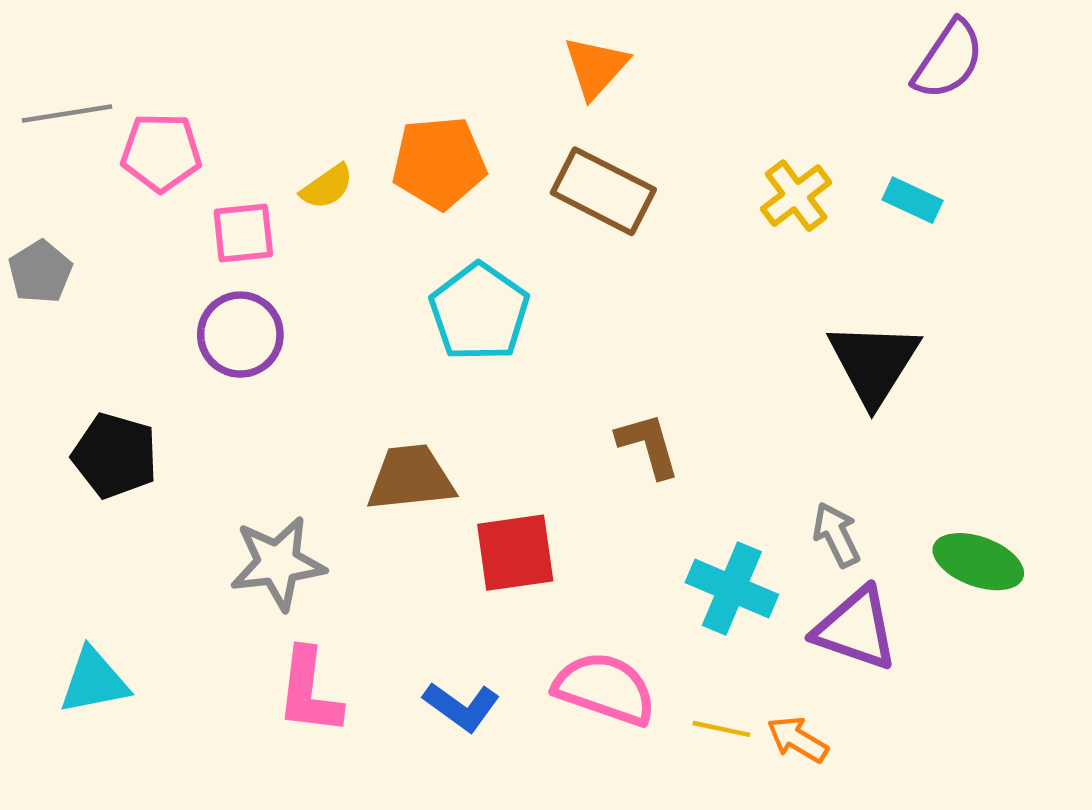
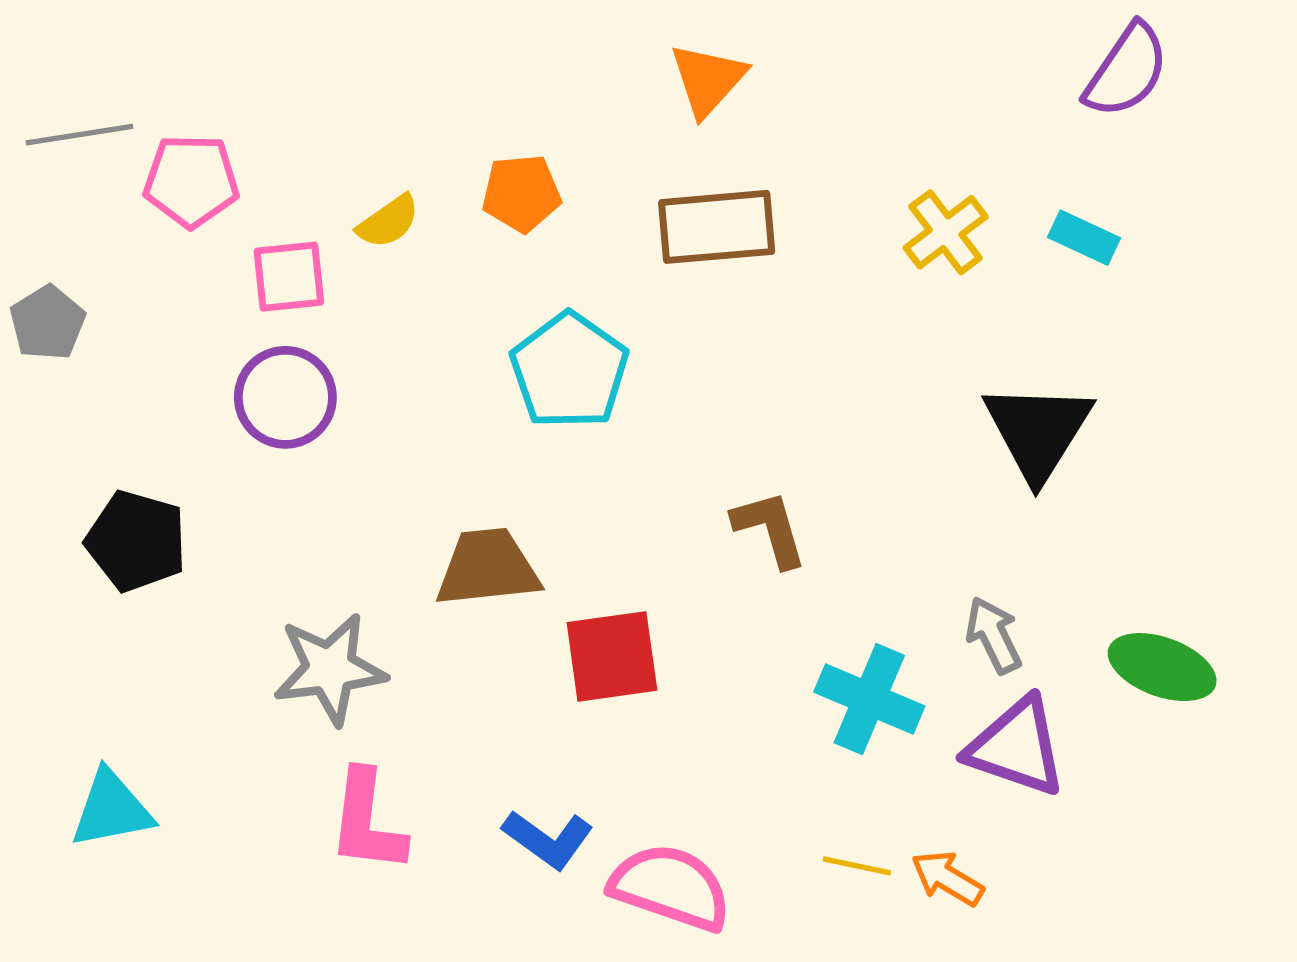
orange pentagon: (439, 163) -> (521, 193), size x0.7
brown rectangle: (603, 191) -> (717, 227), turned -32
pink semicircle: (605, 689) -> (670, 887), moved

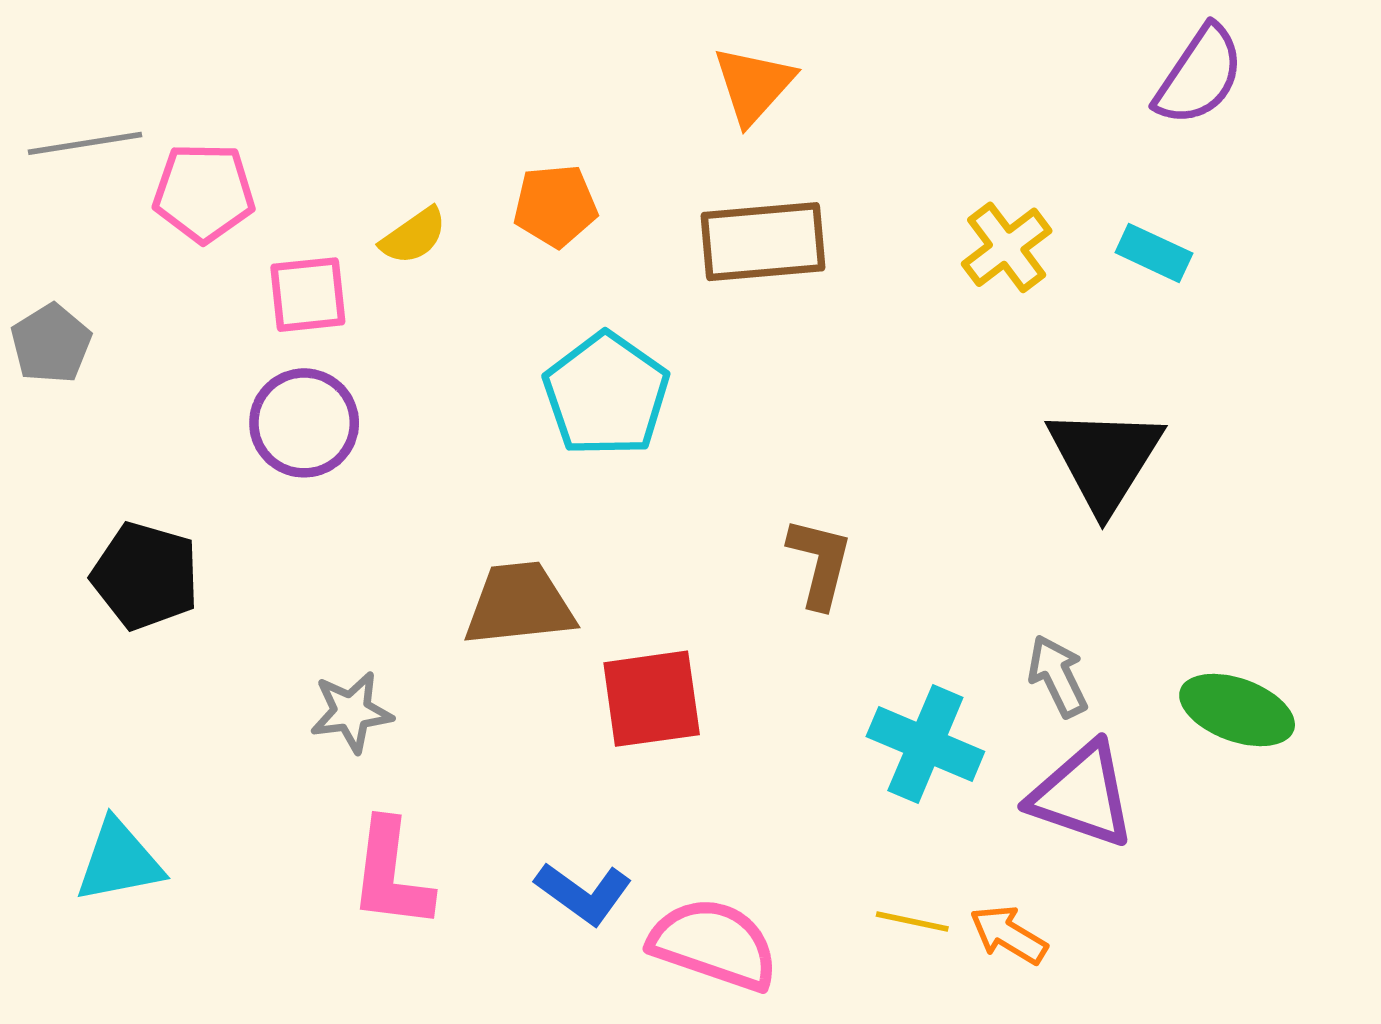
brown L-shape: (770, 529) -> (820, 563), turned 30
gray star: (330, 669) -> (351, 712), size x0.7

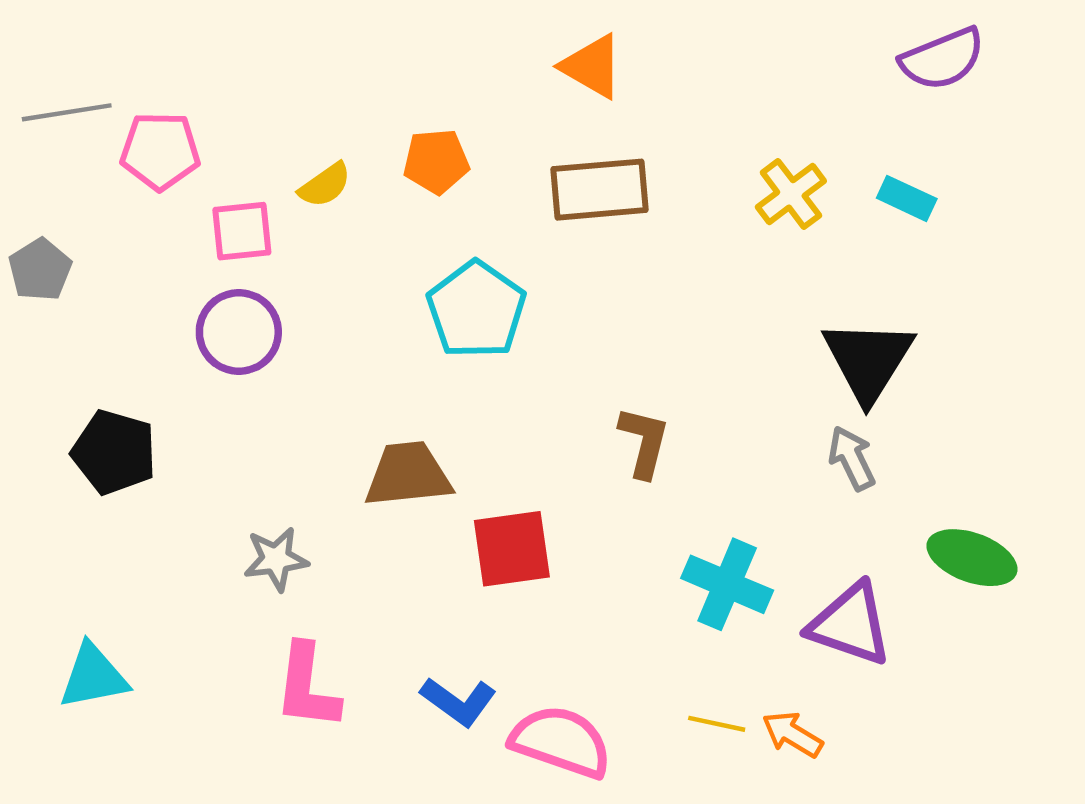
purple semicircle: (1199, 75) -> (942, 59), turned 34
orange triangle: (754, 85) -> (592, 66), turned -42
gray arrow: (1058, 676) -> (852, 458), moved

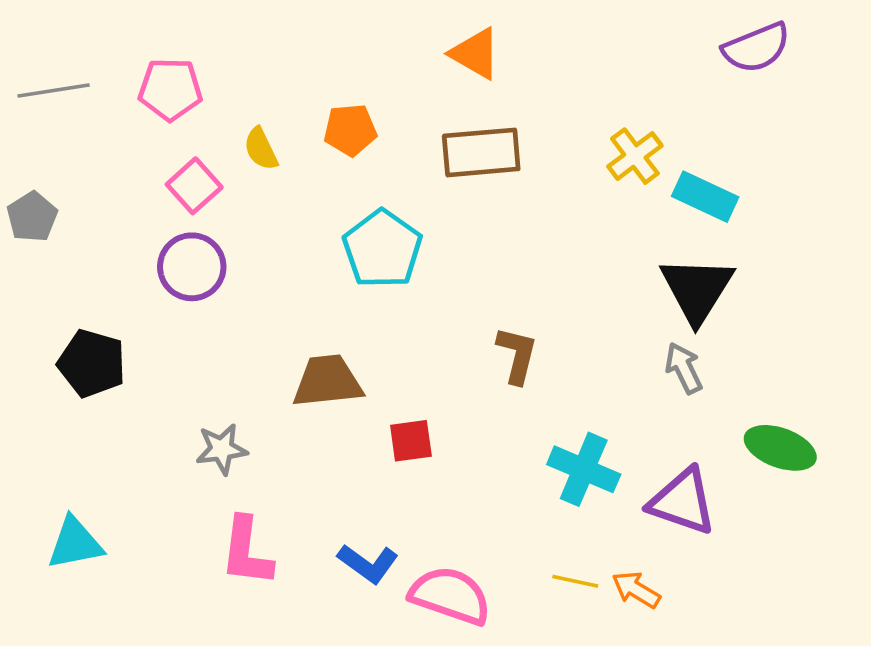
pink pentagon: (160, 151) -> (170, 89), moved
yellow semicircle: (325, 185) -> (261, 149), turned 99
cyan rectangle: (907, 198) -> (705, 197), moved, size x1.4
pink square: (242, 231) -> (194, 186), turned -36
red square: (512, 549) -> (411, 441), size x0.7

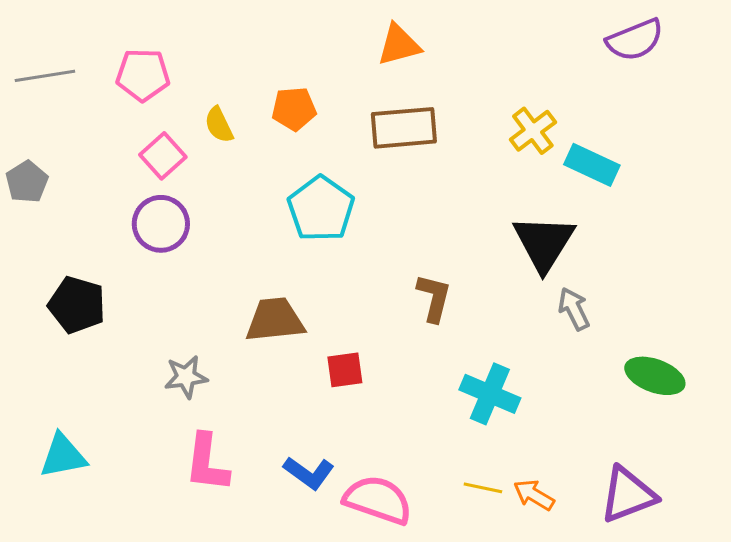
orange triangle: (475, 54) -> (399, 45), turned -45
black triangle: (697, 289) -> (544, 243), moved
purple triangle: (683, 501) -> (628, 495), moved, turned -40

